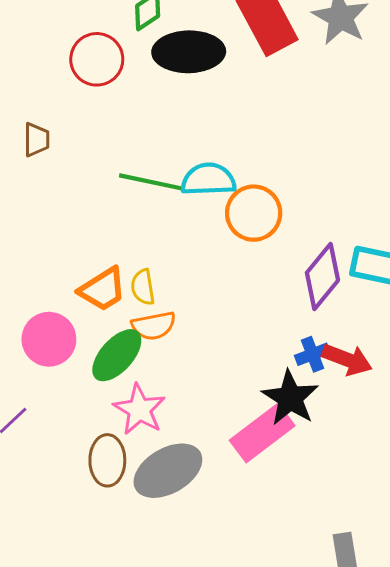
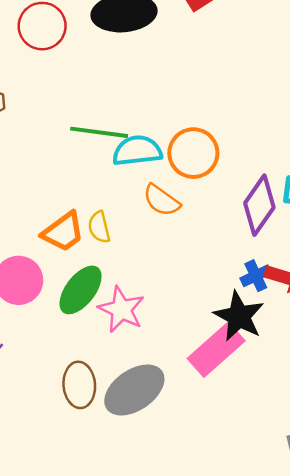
cyan semicircle: (208, 179) -> (137, 151), moved
orange semicircle: (154, 326) -> (162, 200), moved, turned 51
pink star: (139, 409) -> (121, 309), moved

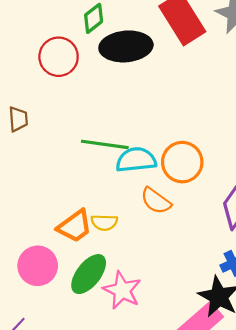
yellow semicircle: (99, 227) -> (104, 222), turned -75

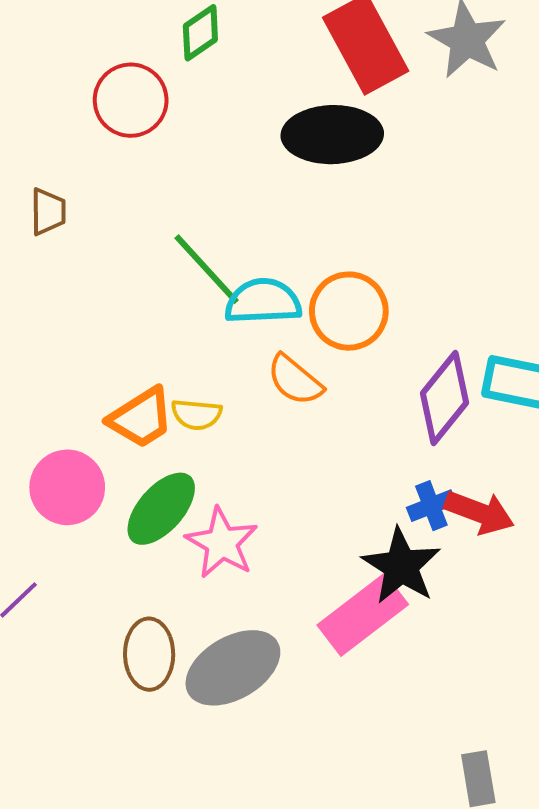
black ellipse: (126, 46) -> (332, 135), moved
green line: (105, 144) -> (207, 269), turned 36

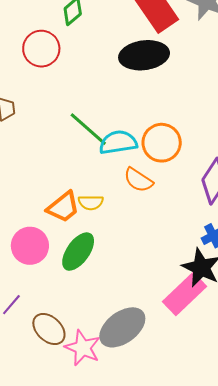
pink star: (222, 543) -> (83, 348), moved
brown ellipse: (149, 654) -> (49, 329), moved, turned -40

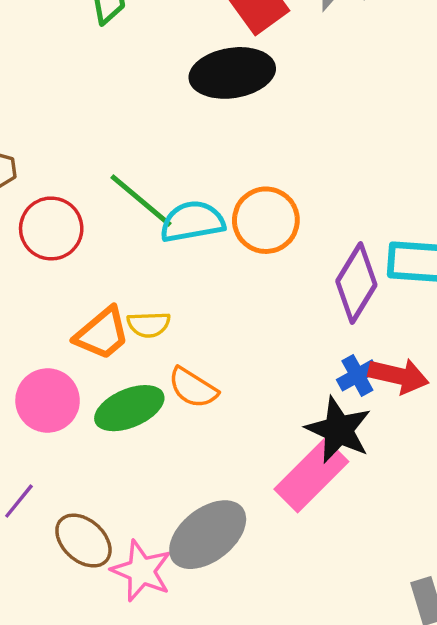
red circle: (41, 49) -> (51, 228), moved
orange semicircle: (138, 180) -> (193, 388), moved
green ellipse: (78, 252) -> (129, 408), turned 33

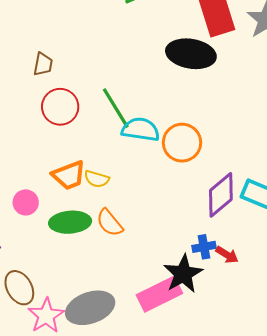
red arrow: (399, 376) -> (227, 255), size x0.7
pink circle: (48, 401) -> (26, 202), size x0.7

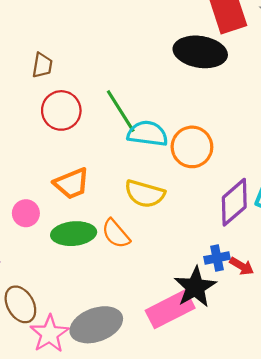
yellow semicircle: (97, 179) -> (145, 194), moved, size x1.5

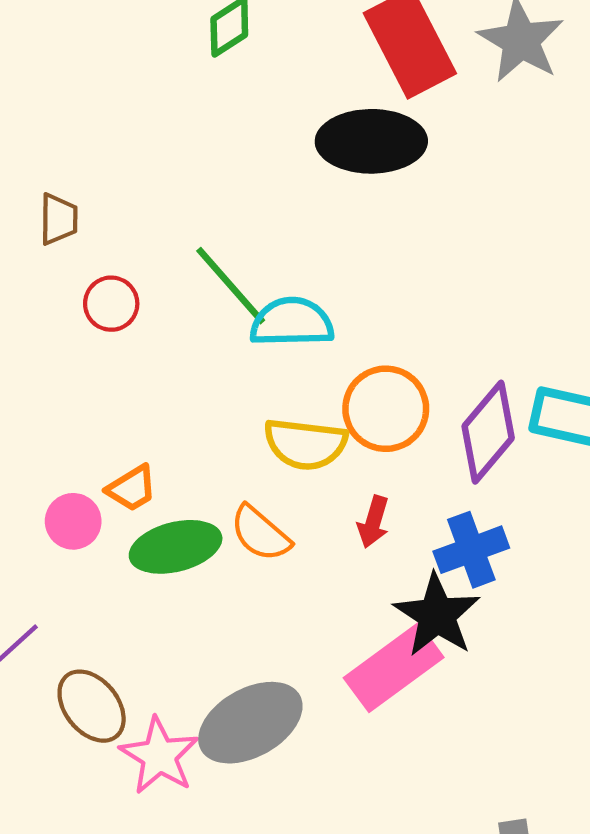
red circle: (61, 110) -> (111, 304), size x0.7
orange circle: (192, 147) -> (386, 409), moved
orange trapezoid: (72, 184) -> (132, 488), moved, size x0.7
blue cross: (217, 258) -> (471, 550), size x1.4
red arrow: (242, 266) -> (373, 522), moved, turned 85

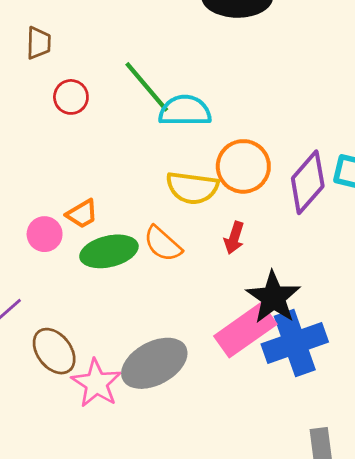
blue cross: (471, 550) -> (295, 343), moved, size x1.4

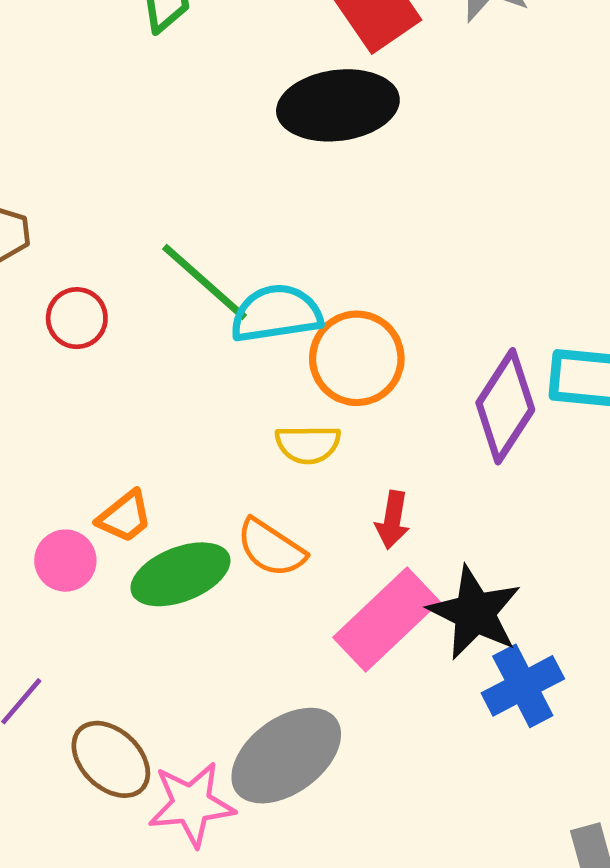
orange circle: (243, 166) -> (357, 358), moved
yellow semicircle: (192, 188) -> (308, 444), size x0.7
pink rectangle: (245, 330) -> (386, 620), moved
blue cross: (295, 343) -> (523, 686), size x0.7
pink star: (96, 383) -> (191, 804), turned -30

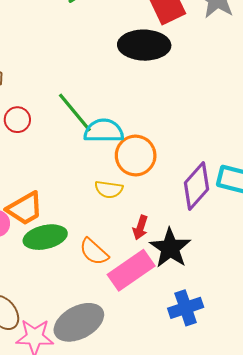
orange trapezoid: (125, 517) -> (25, 208), size x1.5
orange semicircle: (271, 548) -> (94, 252), moved
black star: (475, 613) -> (170, 248), moved

